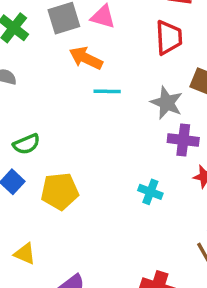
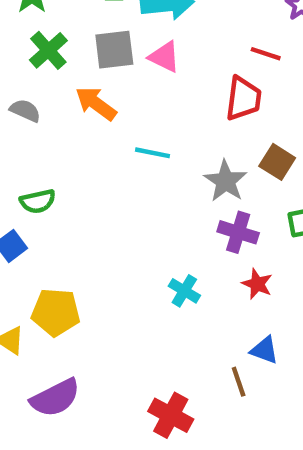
orange arrow: (86, 58) -> (96, 104), moved
yellow pentagon: (60, 191) -> (56, 312), moved

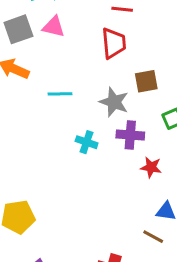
brown square: (277, 162) -> (146, 81), turned -30
cyan cross: (184, 291) -> (87, 142), moved
brown line: (239, 382) -> (153, 237), turned -30

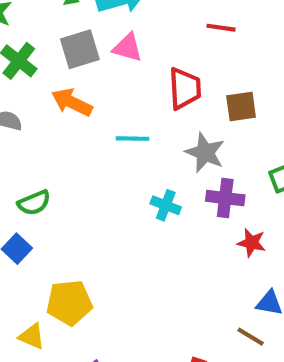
red trapezoid: (114, 43) -> (185, 88), moved
brown square: (146, 81) -> (241, 107), moved

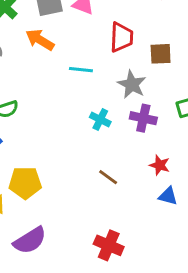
red star: (252, 243) -> (160, 165), moved
brown line: (251, 337) -> (108, 177), moved

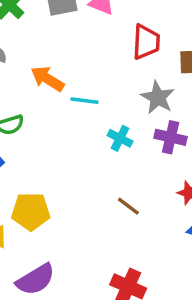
orange arrow: (40, 40) -> (47, 79), moved
cyan line: (81, 70) -> (84, 101), moved

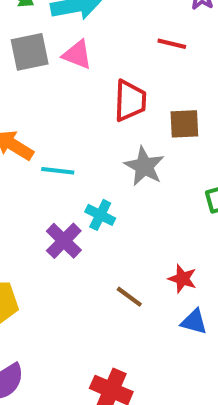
purple cross: (171, 137) -> (64, 241), moved, turned 32
brown line: (128, 206) -> (129, 297), moved

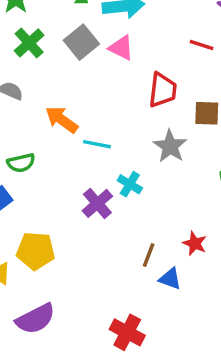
gray square: (30, 52) -> (81, 42), turned -32
brown line: (129, 297) -> (149, 255), turned 70
blue triangle: (194, 322) -> (170, 279), moved

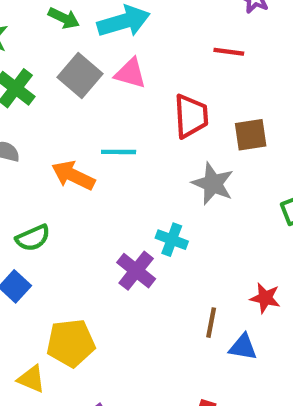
cyan line: (97, 144) -> (119, 152), moved

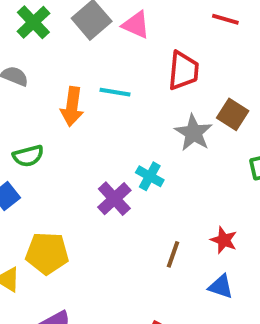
brown square: (251, 135) -> (233, 114), moved, turned 32
orange arrow: (73, 175) -> (72, 107), turned -117
blue triangle: (243, 347) -> (221, 287), moved

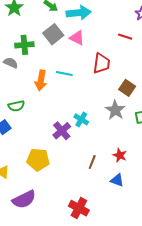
green cross: (33, 22) -> (24, 45), moved, turned 36
gray star: (193, 133) -> (115, 110), moved
yellow pentagon: (47, 253) -> (38, 160), moved

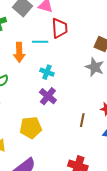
red trapezoid: (102, 63) -> (60, 28), moved
cyan cross: (81, 119) -> (47, 72), moved

